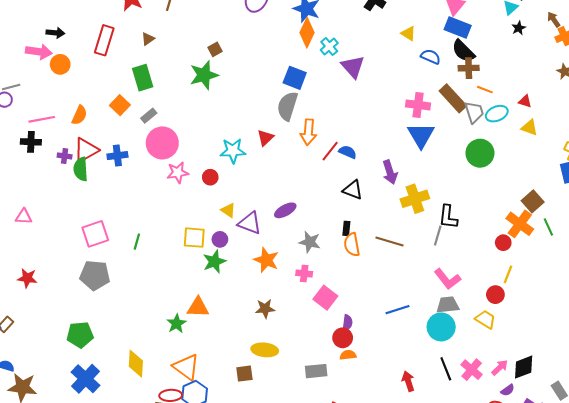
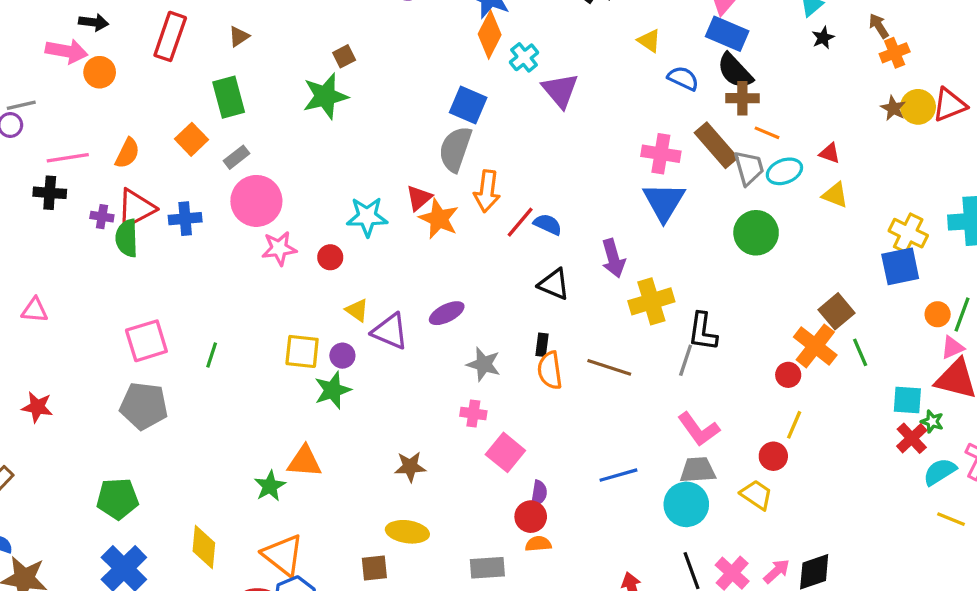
orange star: (266, 260) -> (439, 219), moved

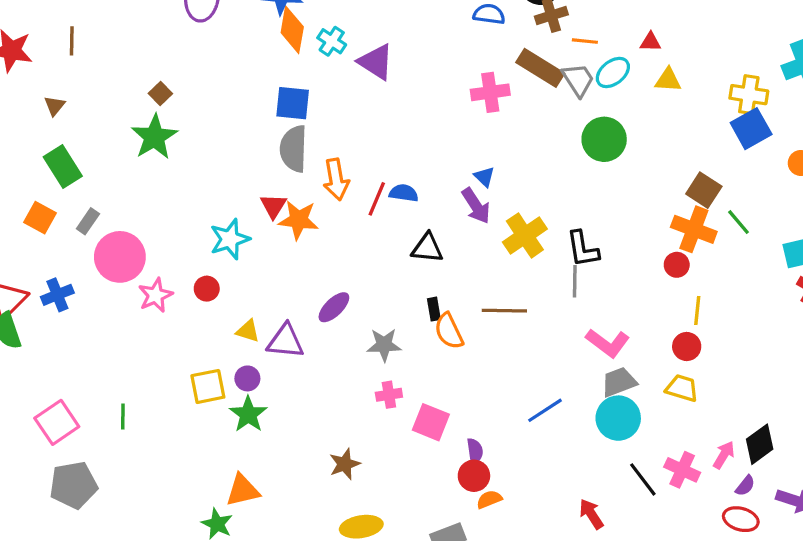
blue triangle: (664, 202) -> (484, 177), moved, size x0.5

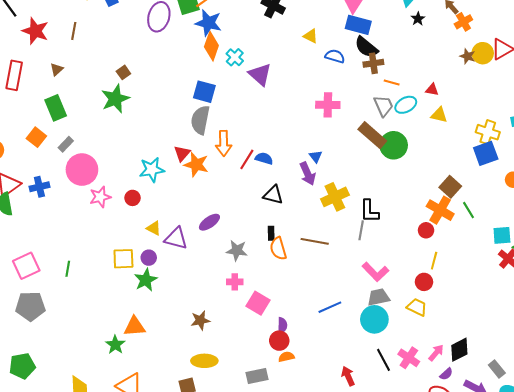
brown rectangle: (540, 68) -> (372, 135), moved

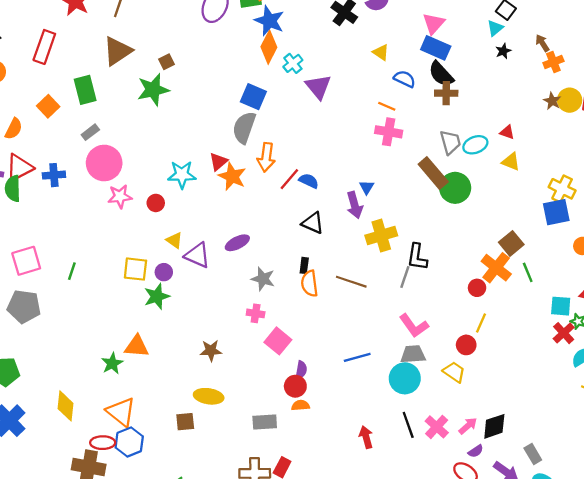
brown triangle: (57, 69) -> (117, 51), moved, size x2.0
orange line: (392, 83) -> (387, 106), moved
orange square: (36, 137) -> (48, 106), moved

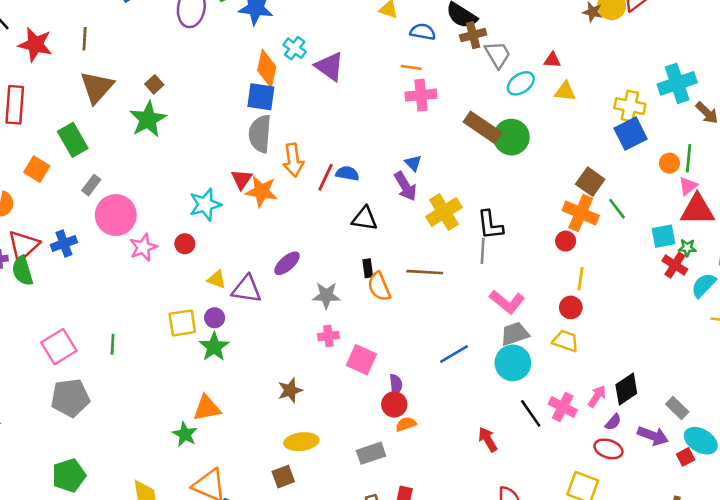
orange diamond: (269, 47) -> (267, 69), moved
gray trapezoid: (450, 142) -> (498, 55), moved

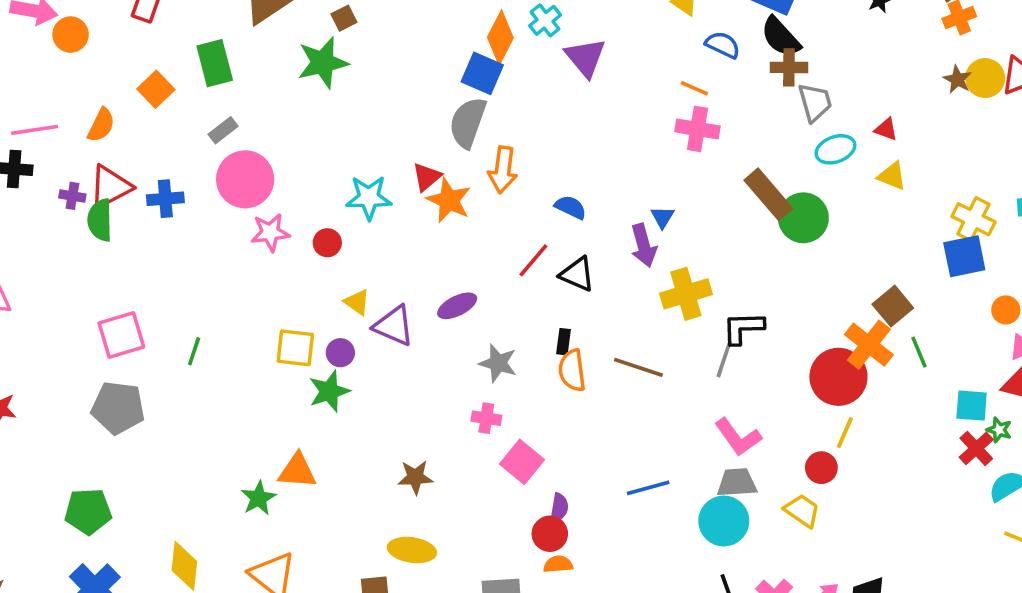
red line: (326, 177) -> (533, 260), moved
black L-shape: (490, 225) -> (743, 328), turned 80
red circle: (566, 241) -> (838, 377), size x2.0

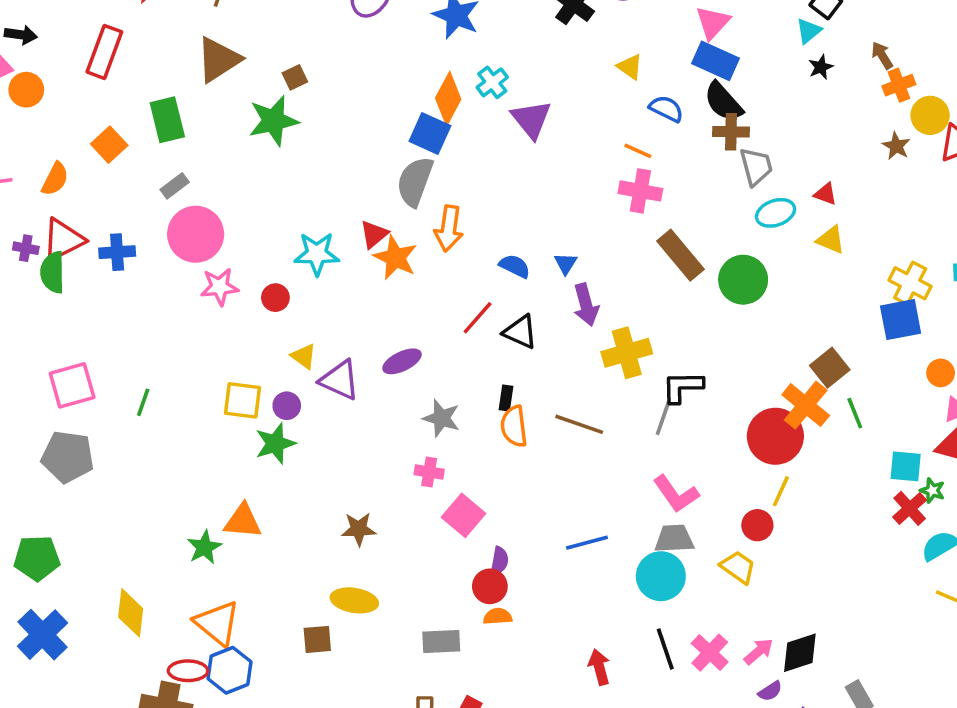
yellow circle: (985, 78) -> (930, 115), moved
brown rectangle: (768, 194) -> (680, 255), moved
blue triangle: (662, 217) -> (566, 264), moved

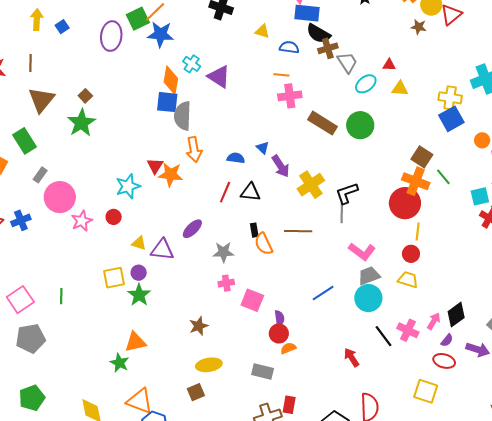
gray semicircle: (415, 181) -> (183, 116), moved
gray rectangle: (441, 642) -> (263, 372), turned 35

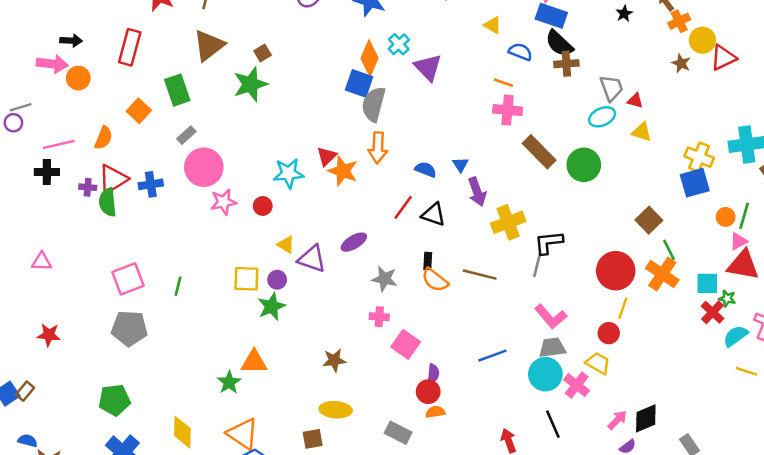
gray trapezoid: (347, 62) -> (612, 88), moved
orange cross: (416, 181) -> (662, 274), moved
orange semicircle: (264, 244) -> (435, 280), turned -40
pink cross: (408, 330) -> (577, 385), moved

